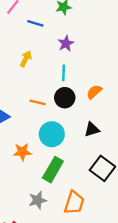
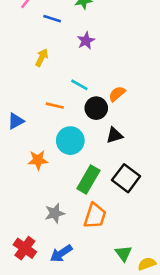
cyan line: (64, 73) -> (79, 85), moved, turned -63
black circle: (65, 98) -> (96, 108), moved
green rectangle: (53, 170) -> (88, 179), moved

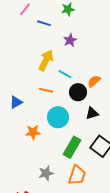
yellow arrow: (42, 58) -> (46, 60), moved, size x1.5

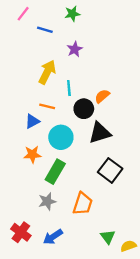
cyan line: (65, 74) -> (69, 88), turned 56
blue triangle: (16, 102) -> (32, 121), moved
black triangle: (92, 113) -> (100, 133), size x1.5
green rectangle: (72, 147) -> (55, 172), moved

